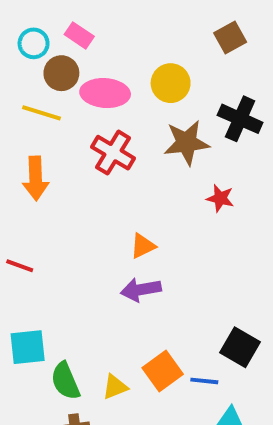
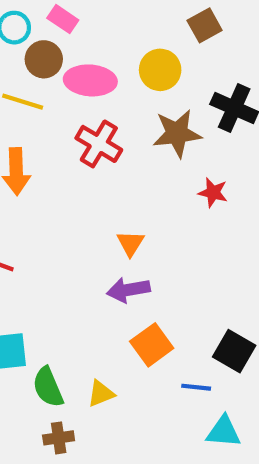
brown square: (230, 37) -> (205, 25), moved
orange triangle: (143, 246) -> (130, 243), turned -32
orange square: (163, 371) -> (152, 345), moved

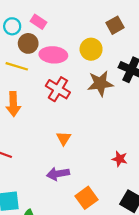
red star: (213, 193) -> (120, 159), moved
orange triangle: (130, 243) -> (64, 138), moved
purple arrow: (128, 290) -> (58, 174), moved

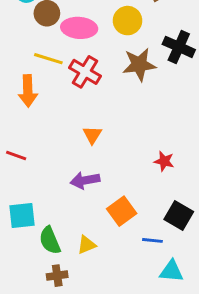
yellow line: (17, 66) -> (48, 59), moved

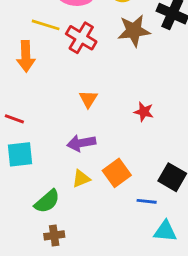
red star: (164, 161) -> (144, 112), moved
cyan square: (22, 215) -> (20, 154), moved
green semicircle: (50, 240) -> (47, 201), turned -108
yellow triangle: (86, 245) -> (81, 179), moved

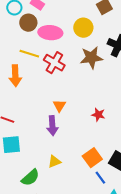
purple arrow: (81, 143) -> (52, 126), moved, turned -84
orange square: (117, 173) -> (92, 158), moved
blue line: (147, 201) -> (100, 178), turned 48

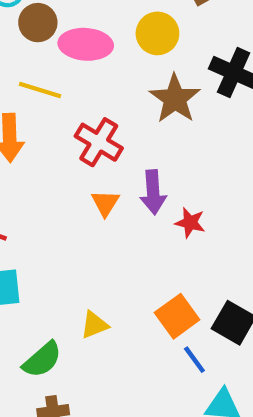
brown star: (91, 58) -> (175, 99), turned -30
red cross: (54, 63) -> (99, 142), moved
purple arrow: (52, 126) -> (153, 192), moved

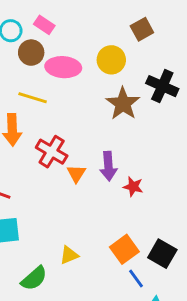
red cross: (99, 142) -> (52, 152), moved

